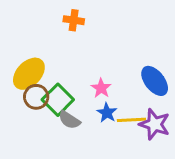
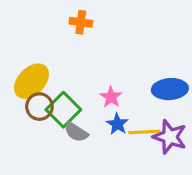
blue ellipse: (155, 81) -> (170, 89), turned -56

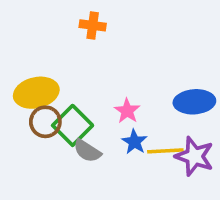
yellow ellipse: (32, 81) -> (36, 93), turned 33

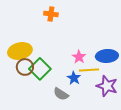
pink star: (127, 111) -> (79, 57), moved
gray semicircle: (87, 151) -> (61, 94), moved
yellow line: (165, 151) -> (89, 70), moved

